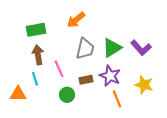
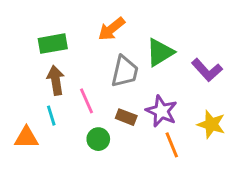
green triangle: (112, 48) -> (160, 52), moved
brown rectangle: (86, 80) -> (126, 117), turned 32

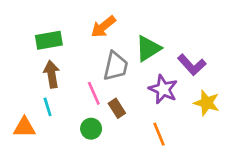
pink line: (87, 101) -> (94, 93), moved
purple star: (161, 111) -> (163, 89), moved
brown rectangle: (126, 117) -> (117, 108), turned 36
yellow star: (211, 124) -> (207, 103), moved

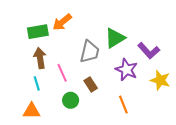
orange arrow: (103, 27) -> (62, 22), moved
pink line: (94, 93) -> (62, 73), moved
orange triangle: (24, 127) -> (32, 111), moved

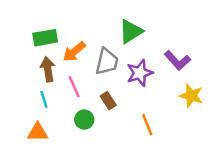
orange arrow: (62, 22) -> (74, 52), moved
green triangle: (115, 38) -> (131, 31), moved
purple star: (127, 70) -> (140, 73), moved, turned 30

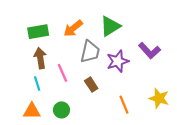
orange arrow: (74, 52) -> (73, 28), moved
yellow star: (191, 96) -> (159, 98), moved
green circle: (84, 120) -> (61, 110), moved

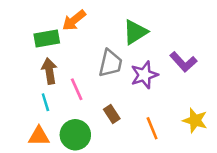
orange arrow: (73, 28) -> (74, 20), moved
brown rectangle: (91, 85) -> (112, 114), moved
green circle: (61, 110) -> (75, 135), size x1.5

